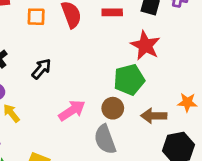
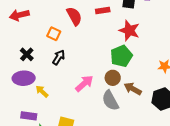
orange square: (36, 17) -> (54, 34), moved, turned 32
brown arrow: (154, 116) -> (133, 89), moved, turned 36

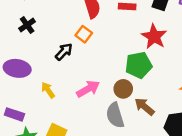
orange square: (54, 34) -> (84, 34), moved
black cross: (27, 54) -> (27, 25), moved
yellow arrow: (42, 91) -> (48, 90), moved

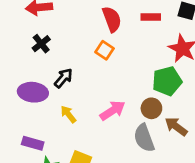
black arrow: (64, 52) -> (63, 78), moved

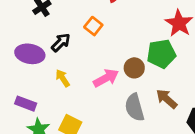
orange square: (104, 50) -> (93, 26), moved
brown circle: (151, 108) -> (134, 68), moved

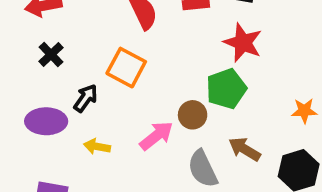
orange square: (93, 26) -> (126, 68), size x1.5
yellow arrow: (63, 78) -> (97, 146), turned -36

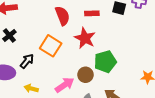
red star: (243, 43) -> (85, 38), moved

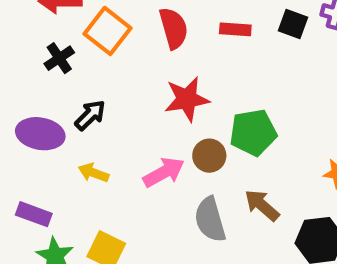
red star: (85, 38) -> (187, 99), moved, turned 30
orange square: (51, 46) -> (108, 31), moved

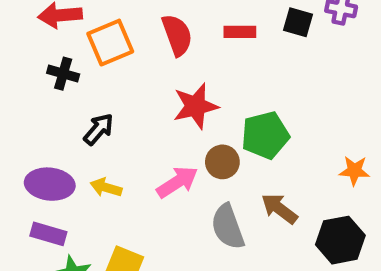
orange square: (108, 31) -> (110, 43), turned 33
black cross: (59, 58) -> (63, 74), turned -36
purple ellipse: (40, 134) -> (50, 184), moved

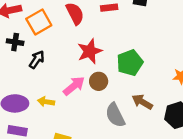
black arrow: (99, 129) -> (37, 60), moved
brown circle: (222, 162) -> (99, 81), moved
pink arrow: (177, 182) -> (74, 86), moved

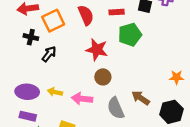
red star: (90, 51) -> (97, 50), turned 30
green pentagon: (130, 63) -> (130, 35), moved
pink arrow: (74, 86) -> (82, 99), moved, turned -138

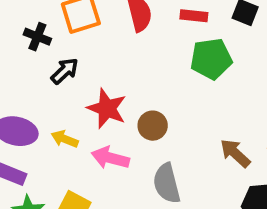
red star: (97, 50) -> (107, 109), moved
brown arrow: (141, 98) -> (235, 153), moved

